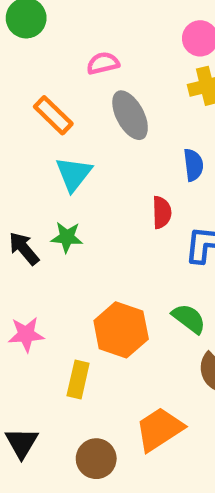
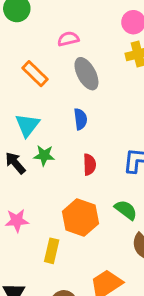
blue semicircle: (193, 165) -> (80, 119), moved
cyan triangle: (74, 174) -> (27, 125), moved
red semicircle: (162, 212) -> (89, 165), moved

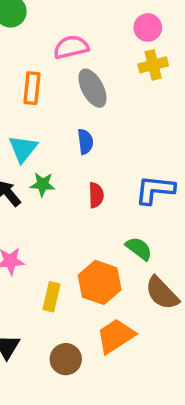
pink semicircle: (68, 39) -> (71, 47), size x1.4
orange rectangle: (35, 74) -> (32, 88), turned 52
orange hexagon: (80, 218) -> (100, 282), moved

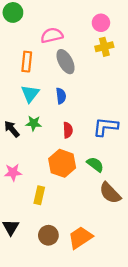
cyan triangle: (23, 149) -> (30, 94), moved
orange hexagon: (100, 282) -> (62, 163), moved
orange trapezoid: (116, 336) -> (80, 238), moved

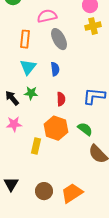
pink star: (13, 172) -> (14, 124), moved
yellow rectangle: (39, 195) -> (36, 146), moved

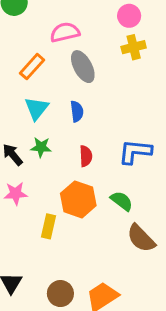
orange rectangle: (25, 39) -> (32, 67), turned 36

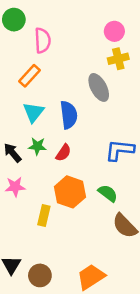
pink semicircle: (65, 32) -> (43, 40), moved, turned 100
gray ellipse: (83, 67) -> (99, 87), moved
blue semicircle: (77, 111) -> (69, 115), size x1.5
red semicircle: (86, 156) -> (63, 153), moved, turned 36
brown circle: (60, 294) -> (40, 275), moved

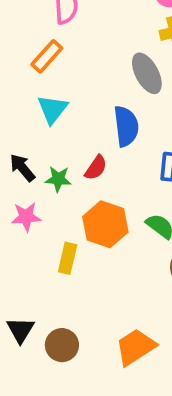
blue semicircle: (69, 115) -> (126, 126), moved
green star: (37, 146) -> (58, 179), moved

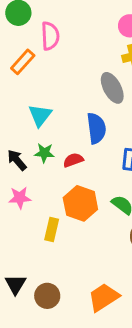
orange rectangle: (47, 56) -> (23, 62), moved
red semicircle: (96, 168) -> (73, 160), turned -144
green star: (58, 179) -> (44, 153), moved

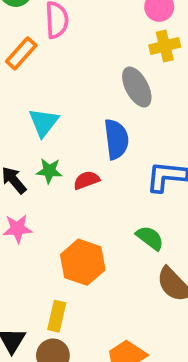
orange hexagon: (80, 203) -> (83, 262), moved
yellow rectangle: (52, 229) -> (57, 316), moved

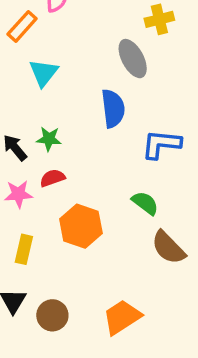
cyan triangle: (44, 122) -> (43, 73), moved
red semicircle: (86, 180) -> (52, 178), moved
yellow rectangle: (57, 316) -> (24, 249), moved

